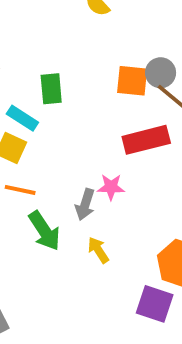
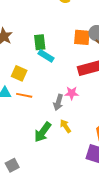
cyan rectangle: (22, 118) -> (46, 56), moved
green arrow: (44, 231) -> (43, 132), moved, turned 70

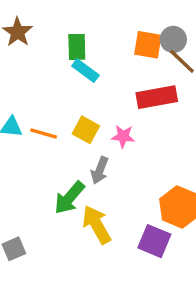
yellow square: (19, 73) -> (86, 130), moved
gray arrow: (58, 102) -> (100, 170), moved
yellow arrow: (65, 126) -> (97, 225), moved, size x1.6

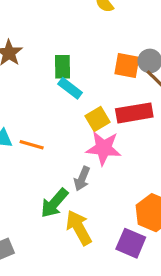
yellow square: (86, 130) -> (98, 119), moved, turned 30
pink star: (123, 136) -> (104, 148), size x1.6

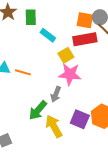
green rectangle: (63, 67) -> (31, 17), moved
red rectangle: (134, 113) -> (85, 39), moved
purple square: (131, 243) -> (80, 119), moved

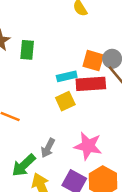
cyan rectangle: (48, 35) -> (67, 76), moved, turned -56
pink star: (70, 74) -> (88, 146), moved

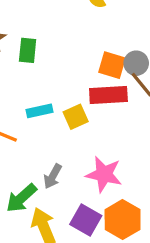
cyan rectangle: (67, 76) -> (40, 111), moved

